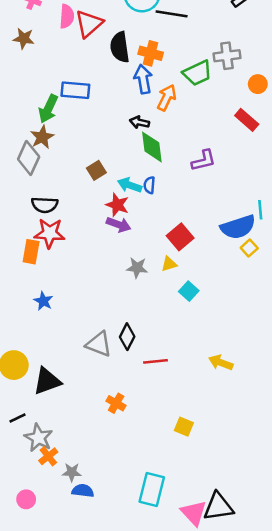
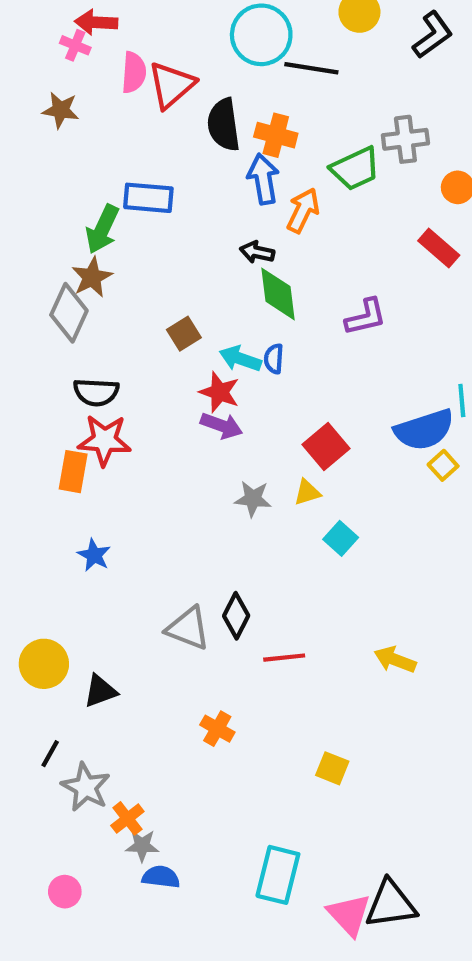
black triangle: (47, 381) -> (100, 691), size x0.7
black line: (17, 418) -> (50, 754), turned -35
orange cross: (48, 456) -> (127, 818), moved

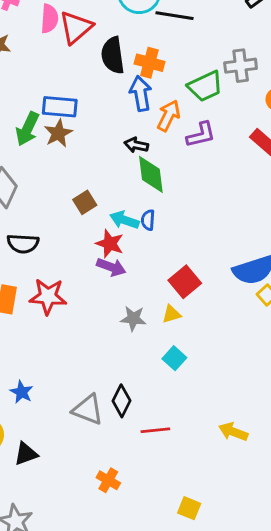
brown star: (92, 277) -> (58, 133), moved
purple L-shape: (366, 317) -> (201, 135), moved
red star: (104, 440) -> (48, 296), moved
cyan square: (341, 538) -> (174, 358), moved
blue star: (94, 555) -> (22, 392), moved

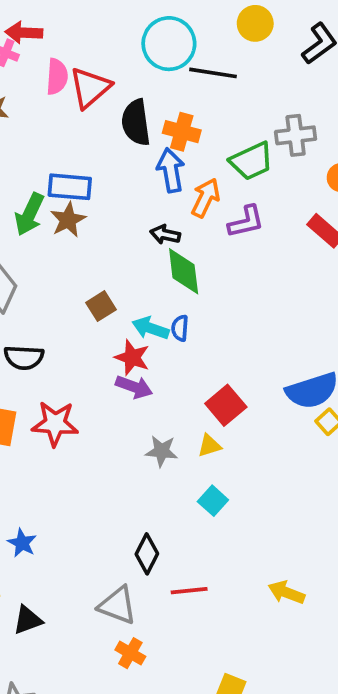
gray triangle: (88, 410) -> (118, 605), moved

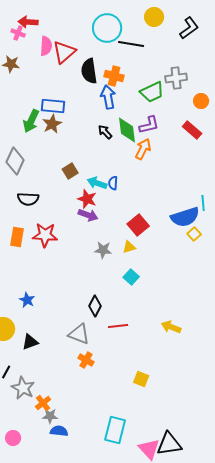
orange arrow: (206, 198) -> (143, 149), moved
black arrow: (165, 235) -> (105, 132), turned 35
green diamond: (184, 271) -> (127, 130), moved

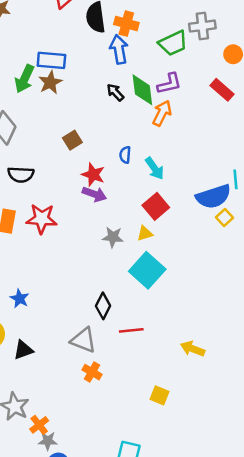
cyan arrow: (97, 183) -> (155, 168), moved, turned -144
cyan square: (131, 277) -> (147, 270), size x1.8
yellow arrow: (171, 327) -> (193, 349), moved

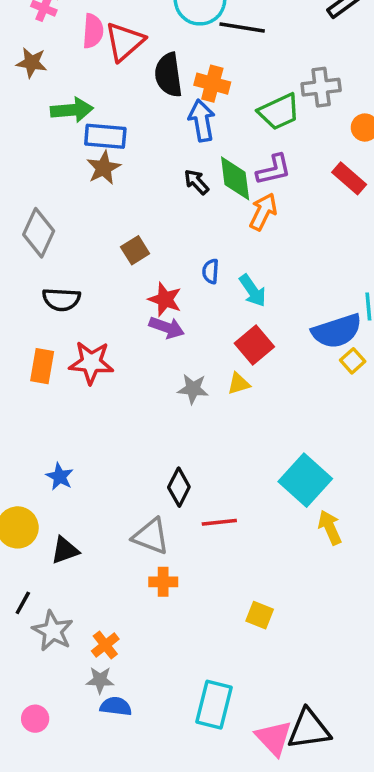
green arrow: (24, 79) -> (72, 110), moved, turned -120
cyan square: (147, 270) -> (305, 480), moved
yellow arrow: (193, 349) -> (330, 527), moved, turned 45
orange cross: (92, 372) -> (163, 582), turned -30
orange cross: (39, 425) -> (105, 645), moved

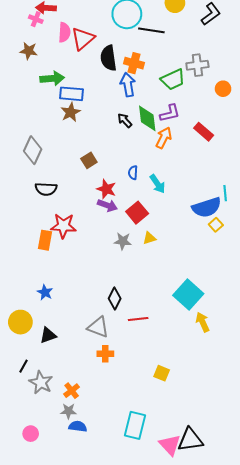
red rectangle: (349, 178) -> (204, 132), moved
red square: (254, 345) -> (137, 213), moved
orange rectangle: (42, 366) -> (45, 240), moved

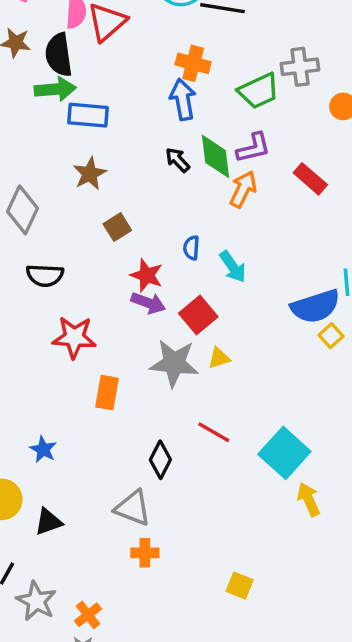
black semicircle: (108, 58) -> (59, 55), moved
brown star: (71, 112) -> (90, 174), moved
orange rectangle: (45, 240) -> (107, 393), moved
gray star: (123, 241) -> (174, 363), size x1.6
red line: (138, 319) -> (214, 432), moved, turned 36

